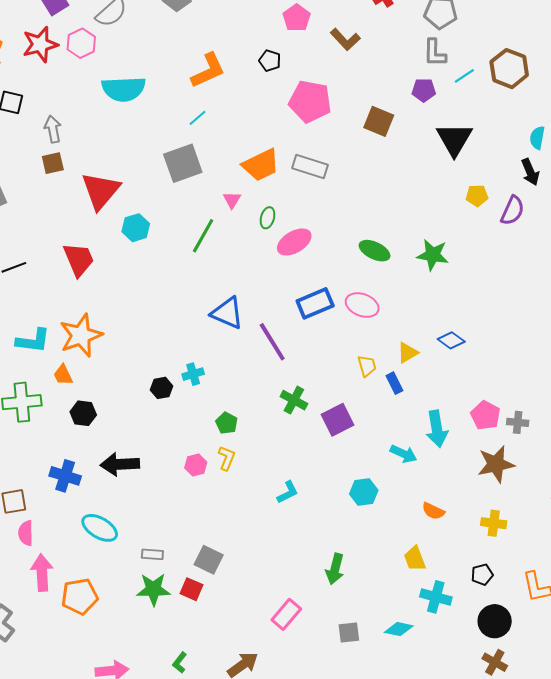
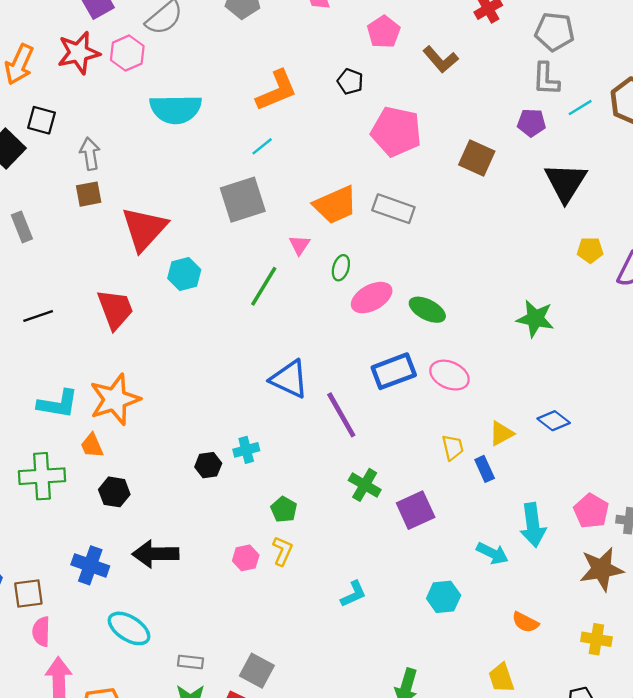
green ellipse: (375, 251) -> (427, 310), moved

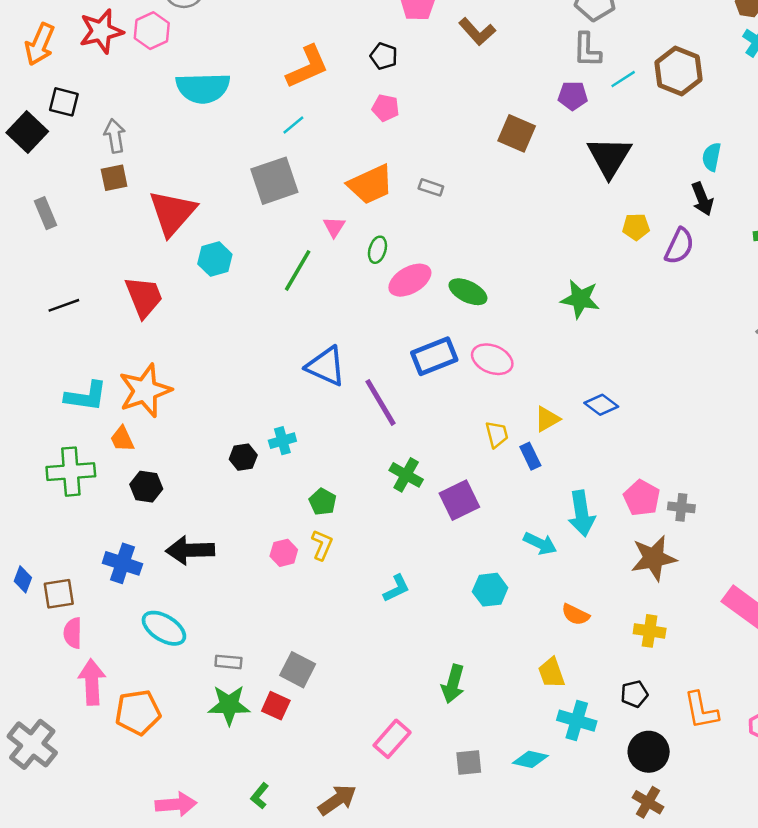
pink pentagon: (396, 132) -> (386, 108), moved, size x0.5
gray rectangle: (393, 209) -> (431, 187), size x0.6

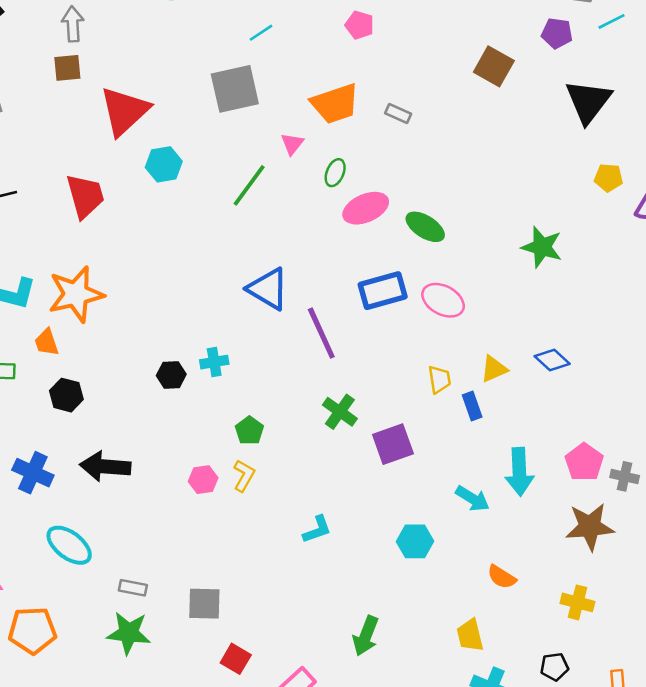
gray square: (298, 670) -> (204, 604), turned -32
red square: (276, 706) -> (236, 659), moved

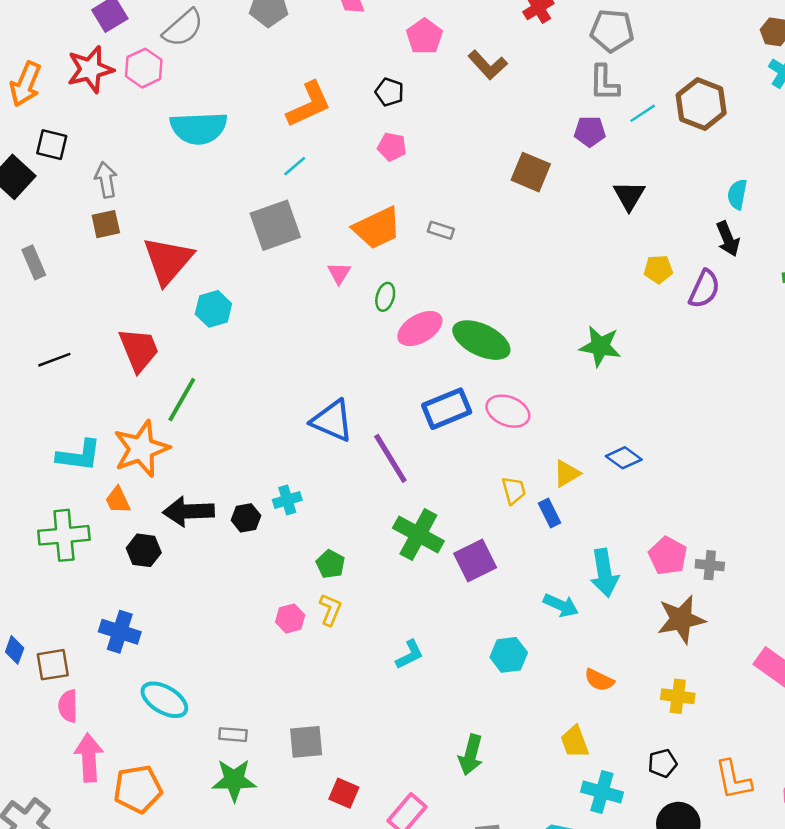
black triangle: (588, 101) -> (629, 196), size x0.7
green line: (249, 185) -> (182, 400), moved
green ellipse: (425, 227) -> (481, 340), size x1.4
green cross: (340, 412) -> (418, 535), size x1.4
black arrow: (105, 466) -> (188, 511), moved

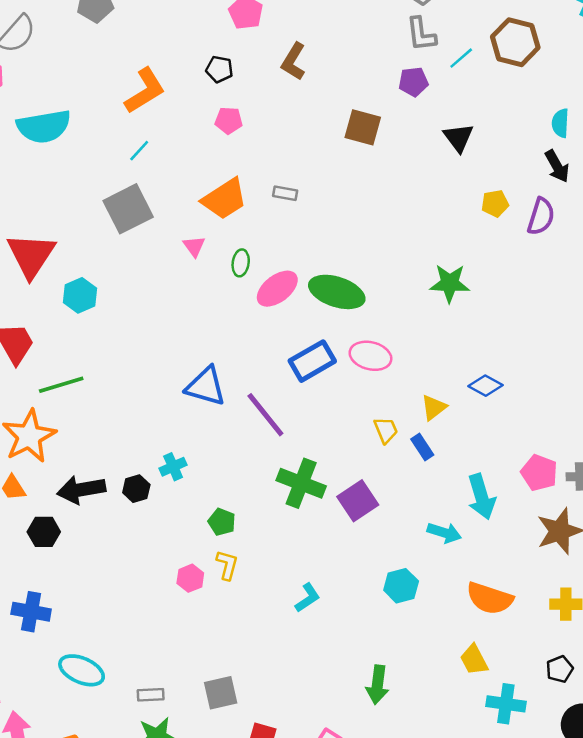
brown L-shape: (488, 65) -> (294, 61), moved, turned 81
green line: (182, 400) -> (61, 385), turned 51
orange semicircle: (599, 680) -> (490, 598), size x1.6

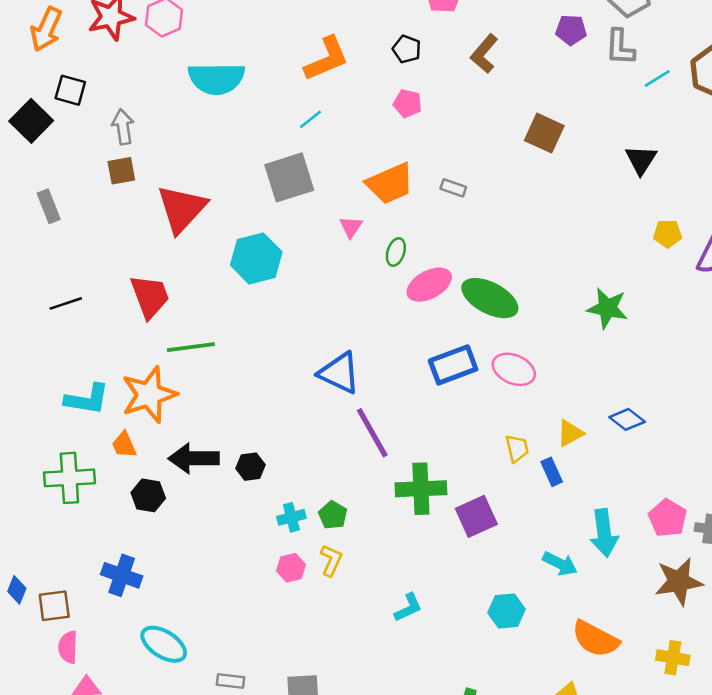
purple pentagon: (413, 82) -> (571, 30), moved
cyan hexagon: (80, 295) -> (256, 259), moved, size x1.4
purple line: (265, 415) -> (372, 433), moved
cyan cross: (173, 467) -> (291, 517), moved
green cross: (301, 483) -> (421, 489), turned -33

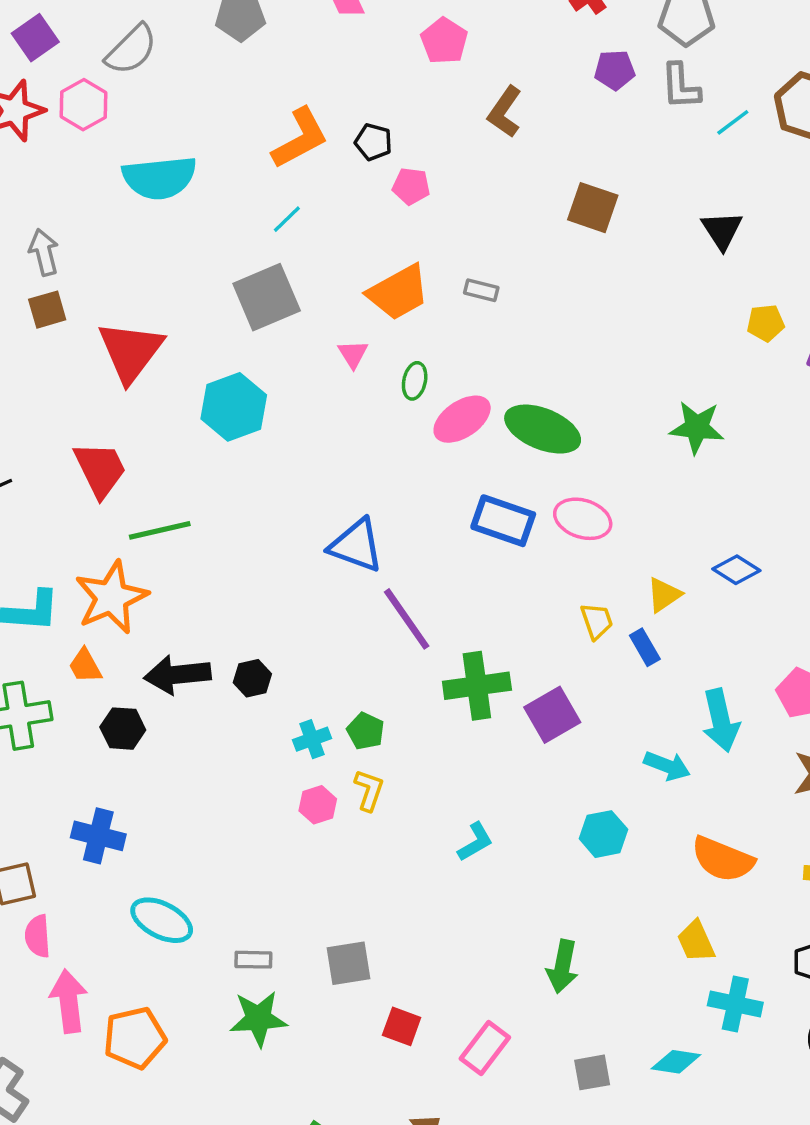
black pentagon: (407, 49) -> (373, 142), moved
blue rectangle: (453, 365) -> (503, 521), turned 45

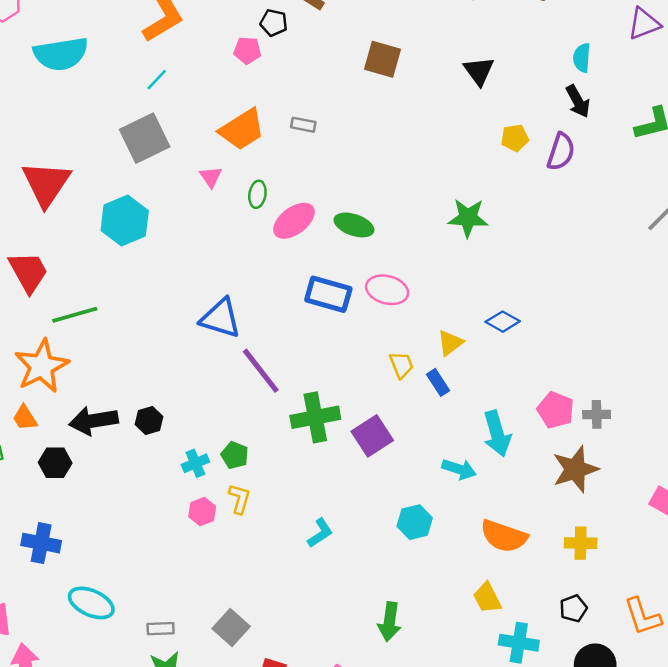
black pentagon: (373, 142) -> (274, 23), moved
green ellipse: (543, 429) -> (354, 225), size x0.7
gray square: (349, 963) -> (231, 628), turned -36

